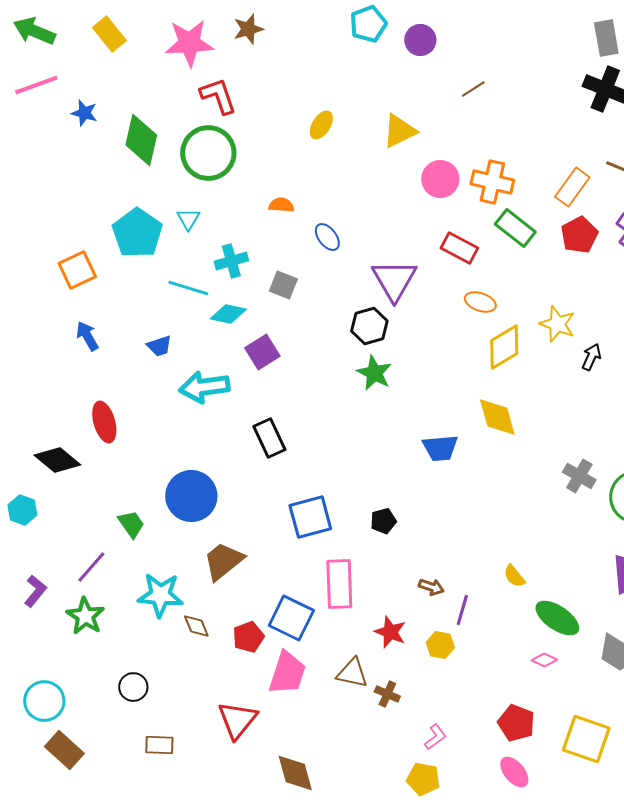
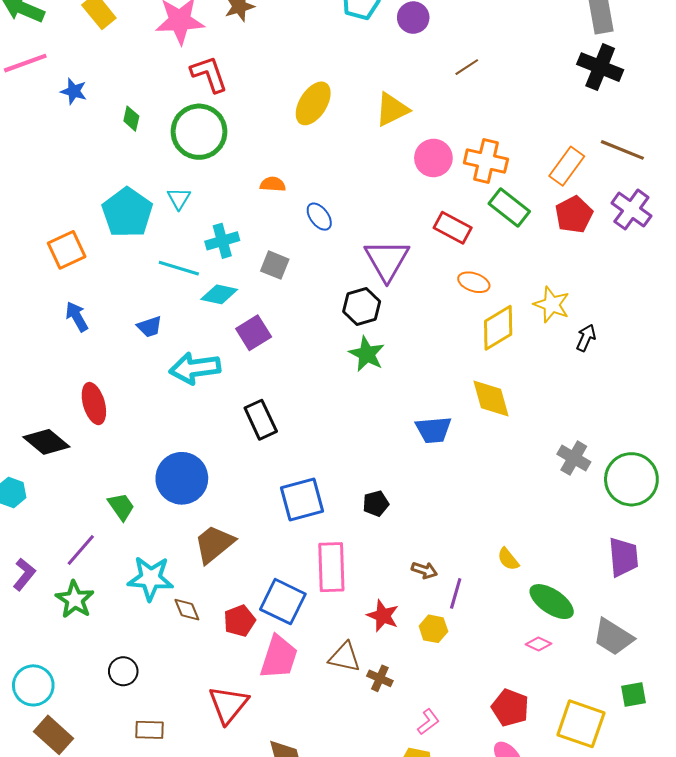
yellow ellipse: (321, 125) -> (313, 103), size x1.5
green diamond: (141, 140) -> (131, 119), size x0.5

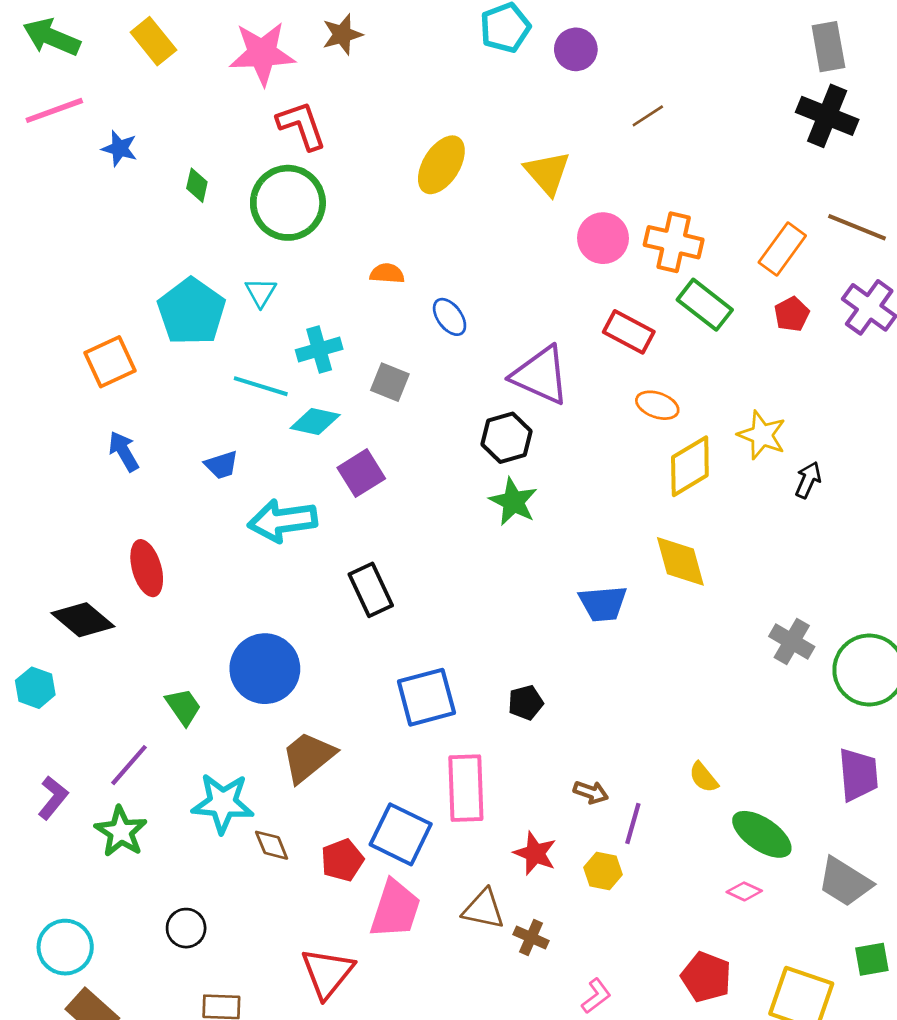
yellow triangle: (392, 109) -> (547, 173), turned -45
red pentagon: (574, 215) -> (792, 314), size x0.7
purple triangle: (387, 260) -> (541, 375), turned -36

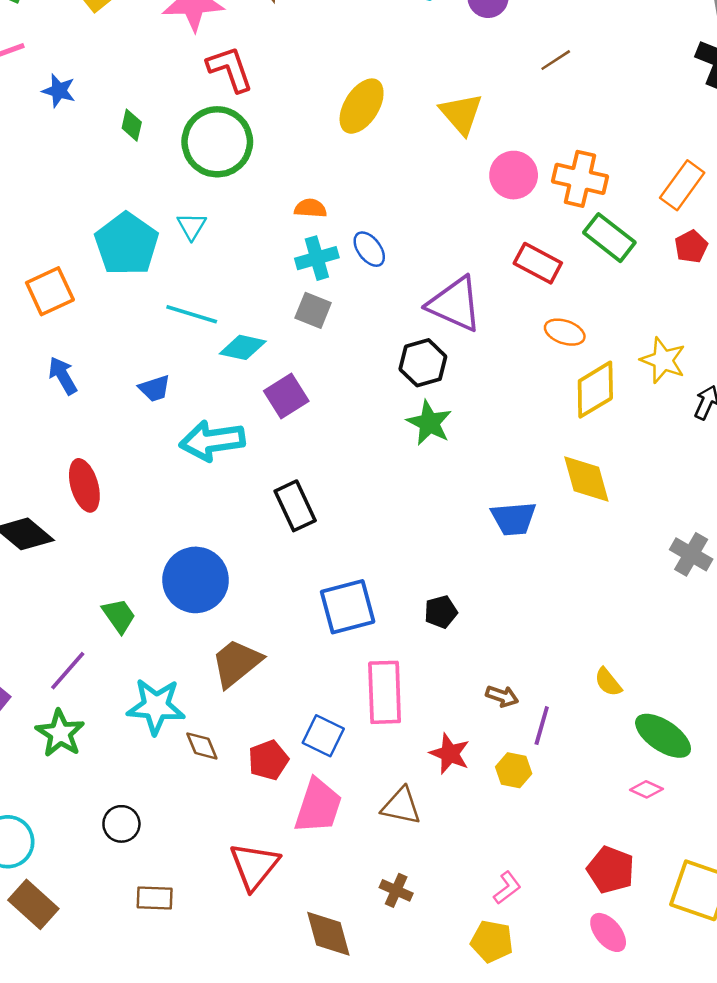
cyan cross: (319, 349) -> (317, 258), moved
blue square: (401, 834) -> (323, 736), size x0.7
brown cross: (531, 938) -> (396, 890), moved

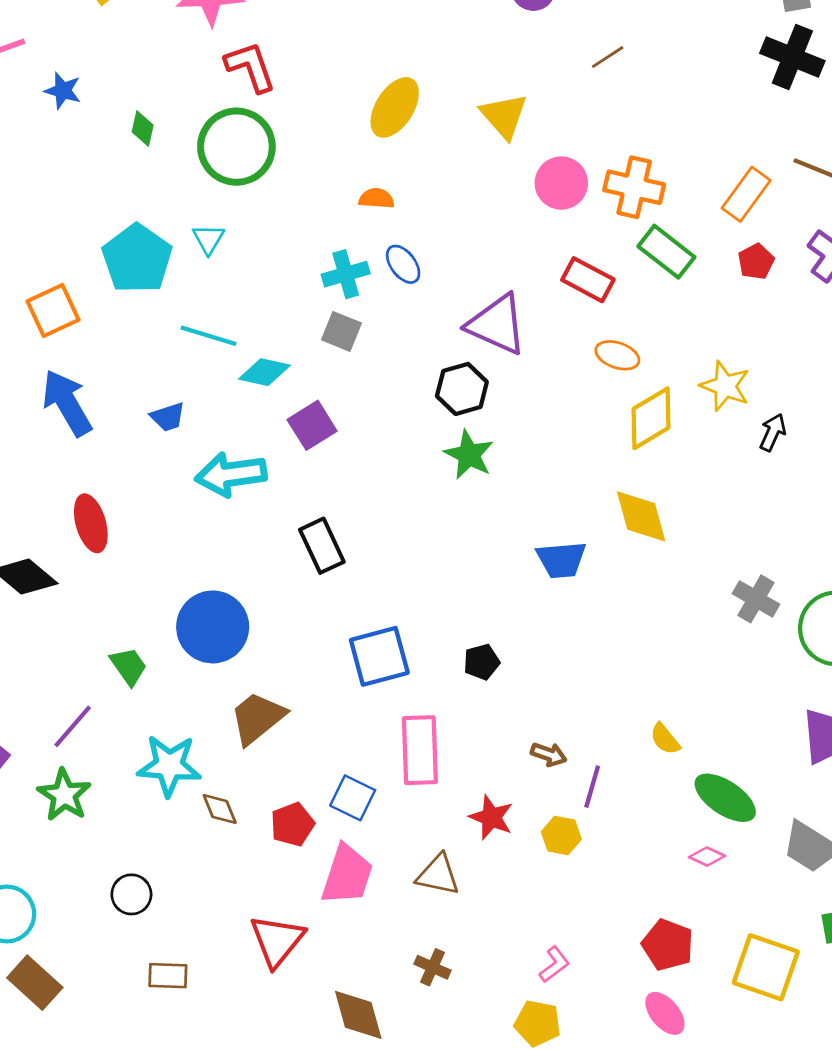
orange semicircle: (310, 208) -> (376, 198), moved
blue arrow: (63, 376) -> (67, 403), size x1.6

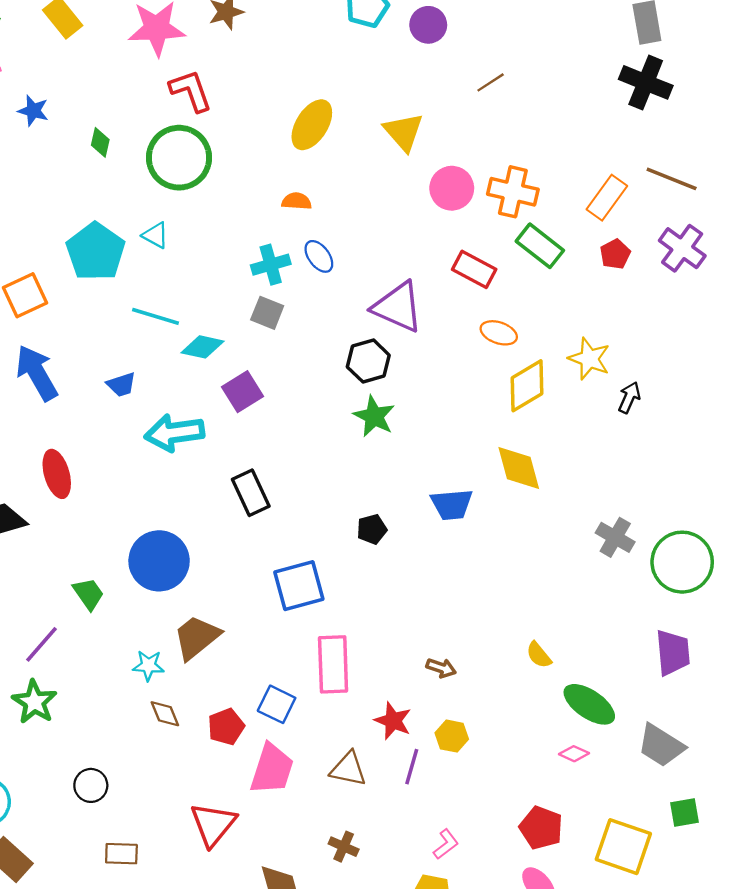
cyan triangle: (208, 239) -> (155, 235), turned -32
black pentagon: (482, 662) -> (372, 529), moved
cyan star: (169, 766) -> (148, 666), moved, size x0.6
purple line: (592, 787) -> (412, 767), moved

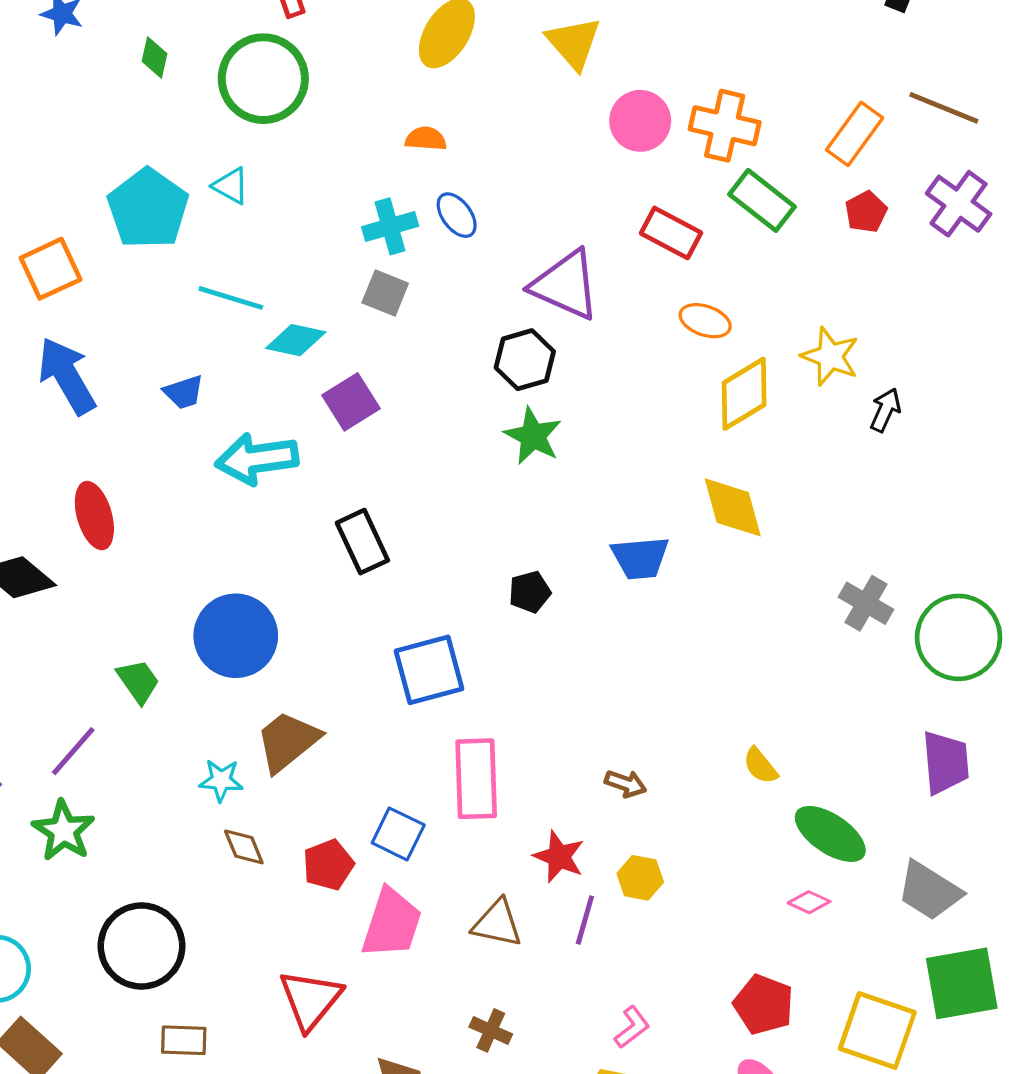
black circle: (91, 785) -> (142, 946), size x1.8
green square: (685, 812) -> (962, 983), size x1.8

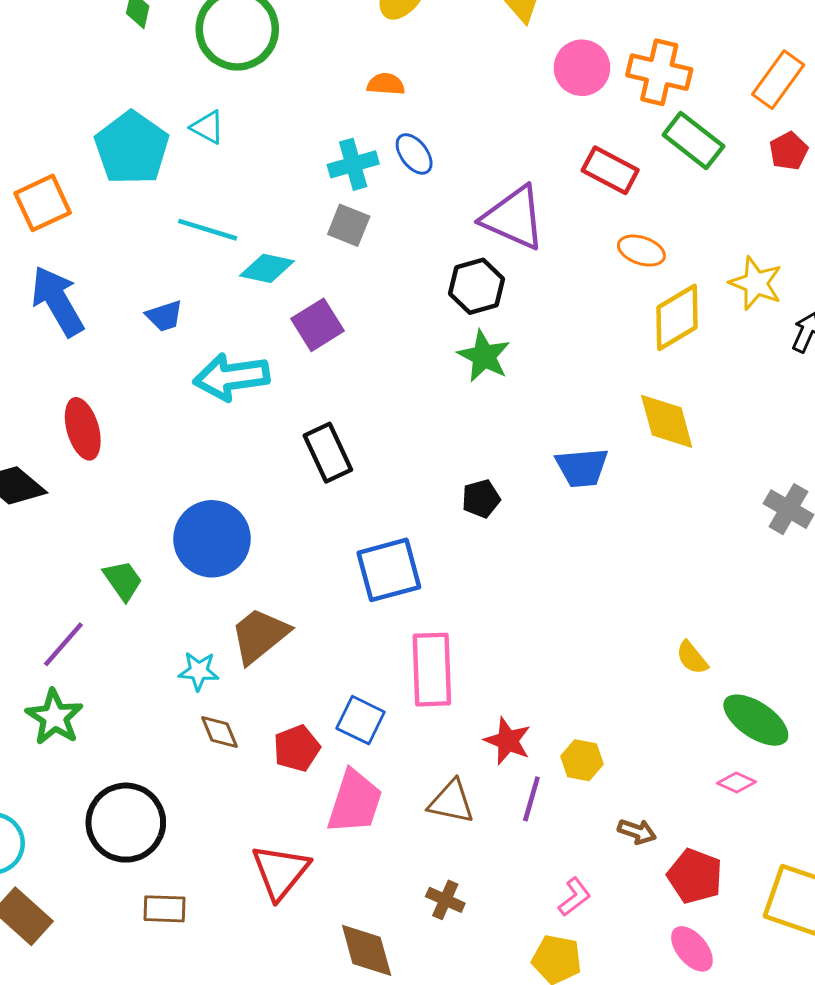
brown arrow: (626, 784) -> (637, 832), moved

